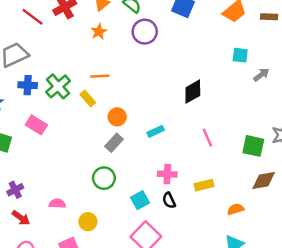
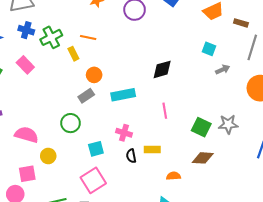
cyan rectangle: (156, 131) -> (123, 95), size x1.6
black semicircle: (169, 200) -> (131, 156), moved
pink semicircle: (57, 204) -> (26, 135), size x1.6

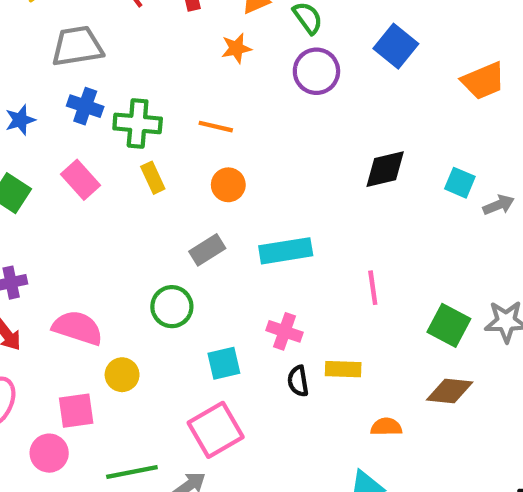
green cross: (51, 37) -> (138, 123), turned 30
cyan square: (209, 49) -> (460, 183), moved
yellow rectangle: (73, 54) -> (153, 178), moved
black diamond: (162, 69) -> (385, 169), moved
orange circle: (94, 75) -> (228, 185), moved

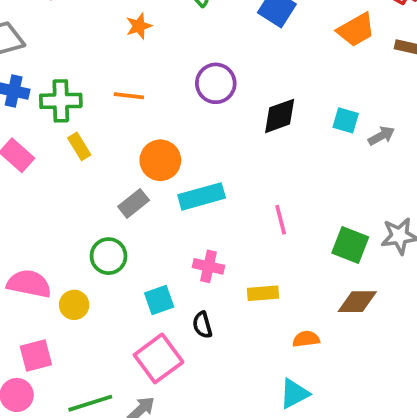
purple circle: (316, 71) -> (216, 83), moved
orange circle: (228, 185) -> (160, 160), moved, size x1.4
yellow circle: (122, 375) -> (74, 305), moved
black semicircle: (298, 381) -> (202, 325), moved

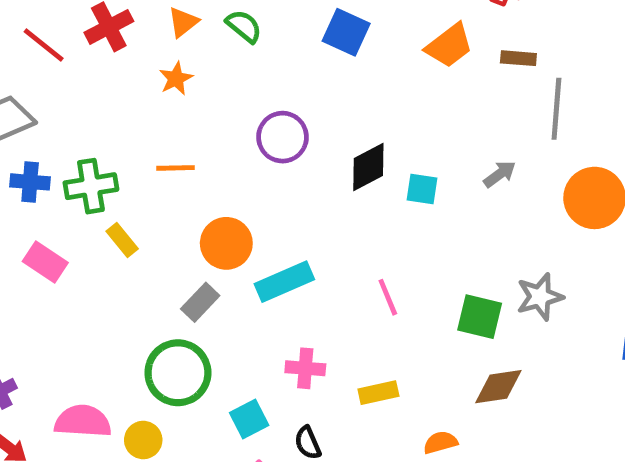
cyan square: (346, 120) -> (422, 189), moved
green circle: (109, 256) -> (178, 373), size x1.4

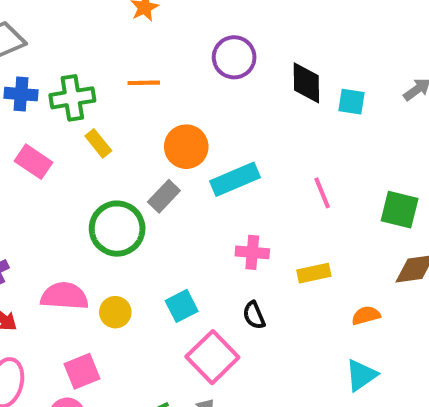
black diamond: (368, 167) -> (306, 83), turned -63
green circle: (178, 373) -> (117, 229), moved
cyan square: (249, 419) -> (182, 306), moved

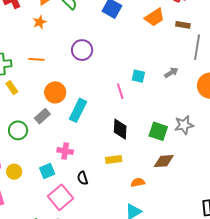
black diamond: (306, 83) -> (120, 129), moved
cyan rectangle: (235, 179) -> (78, 110), turned -45
pink line: (322, 193) -> (120, 91), moved
green circle: (117, 229) -> (18, 130), size x0.7
pink cross: (252, 252) -> (65, 151), moved

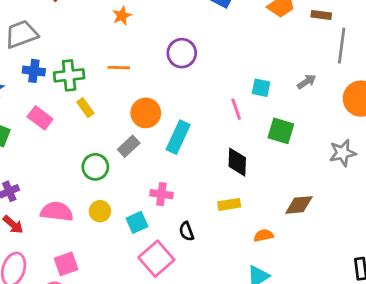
gray star: (184, 125) -> (343, 153), moved
green square: (158, 131) -> (281, 131), moved
yellow circle: (14, 172) -> (100, 211), moved

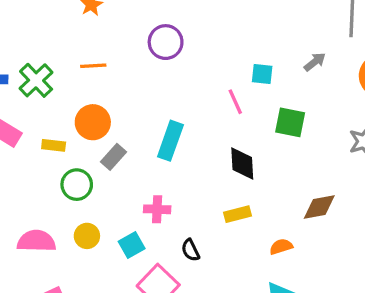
green cross: (69, 75) -> (36, 80), turned -32
yellow rectangle: (85, 108) -> (54, 145), moved, turned -42
orange circle: (146, 113) -> (93, 122), moved

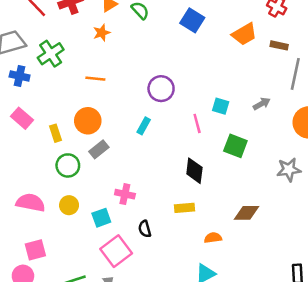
purple circle: (166, 42) -> (161, 89), moved
green cross: (36, 80) -> (51, 54), moved
cyan rectangle: (170, 141) -> (144, 126), moved, size x0.6
yellow rectangle: (54, 145) -> (55, 133), turned 56

